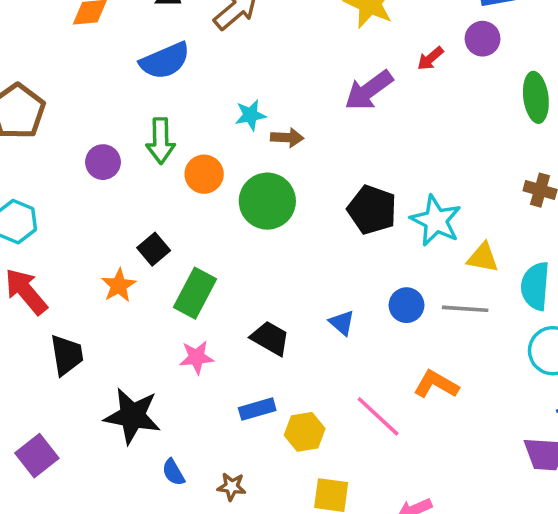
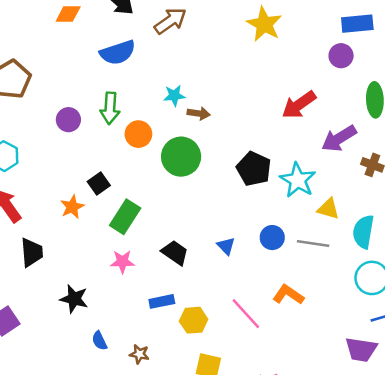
red arrow: (430, 58) -> (299, 105), moved, size x1.8
purple arrow: (369, 90) -> (339, 138), moved
black star: (132, 416) -> (74, 299), size x0.7

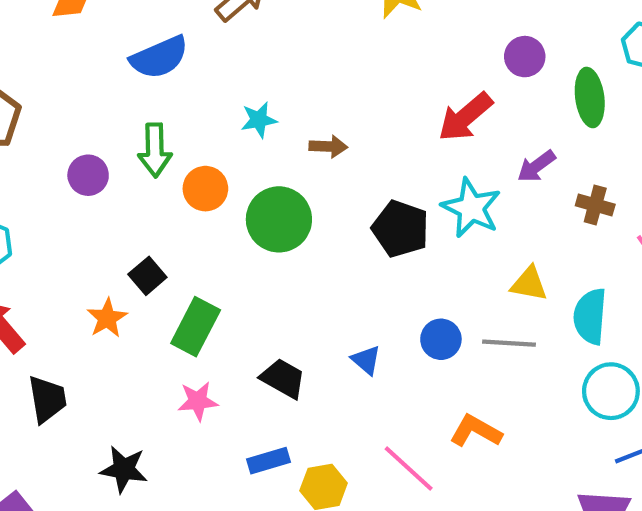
purple circle: (341, 56) -> (525, 57), moved
brown arrow: (199, 113) -> (328, 146), moved
purple arrow: (339, 138) -> (536, 166), size x0.7
cyan star: (298, 180) -> (471, 208), moved

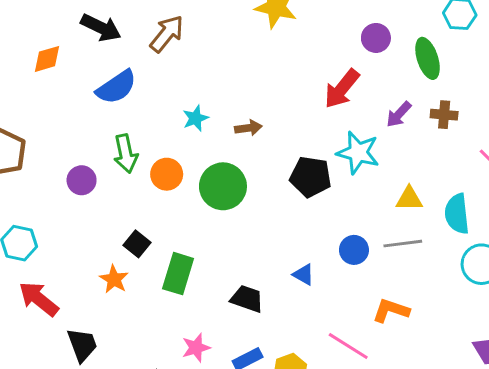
brown cross: (595, 205) -> (444, 115), moved
pink star: (198, 401) -> (196, 348), moved

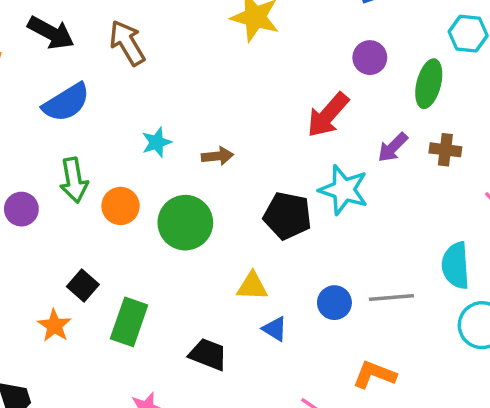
brown arrow: (167, 34) -> (127, 43), turned -72
green ellipse: (428, 58) -> (429, 84), turned 30
yellow triangle: (409, 199) -> (252, 286), moved

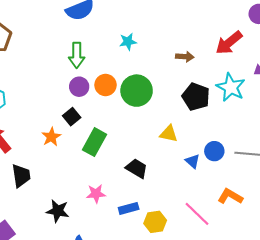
brown arrow: (217, 156) -> (185, 57), moved
orange circle: (120, 206) -> (106, 85), moved
purple circle: (21, 209) -> (79, 87), moved
blue triangle: (275, 329) -> (193, 161), moved

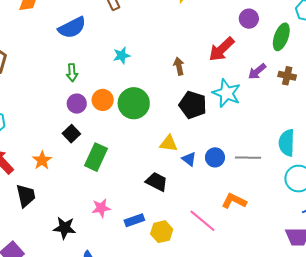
green arrow: (77, 55) -> (72, 73), size x0.7
brown arrow: (185, 57) -> (179, 66), turned -102
orange star: (51, 137) -> (42, 160), moved
blue triangle: (193, 161) -> (189, 159), moved
black trapezoid: (137, 168) -> (157, 182), moved

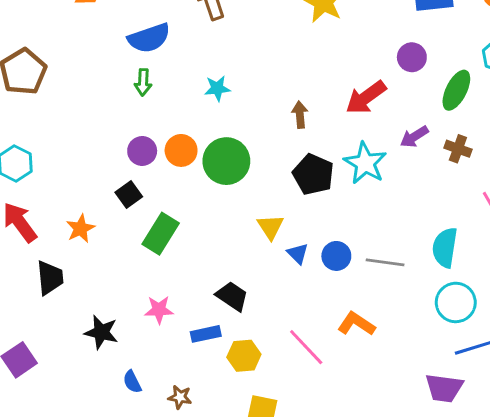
green arrow: (72, 73) -> (143, 82), moved
yellow triangle: (169, 143) -> (271, 227), turned 42
black trapezoid: (157, 182) -> (232, 296), moved

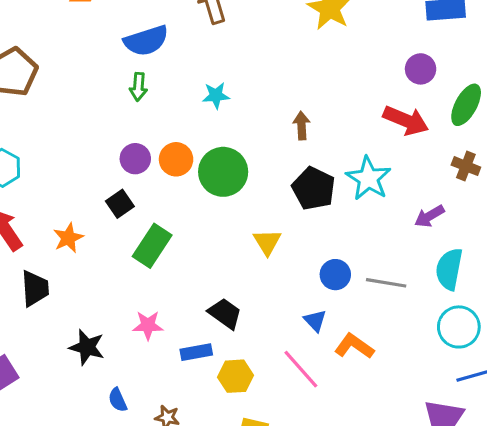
red arrow: (366, 97) -> (406, 120), moved, turned -123
purple arrow: (414, 137) -> (429, 216), moved
blue triangle: (298, 254) -> (315, 321), moved

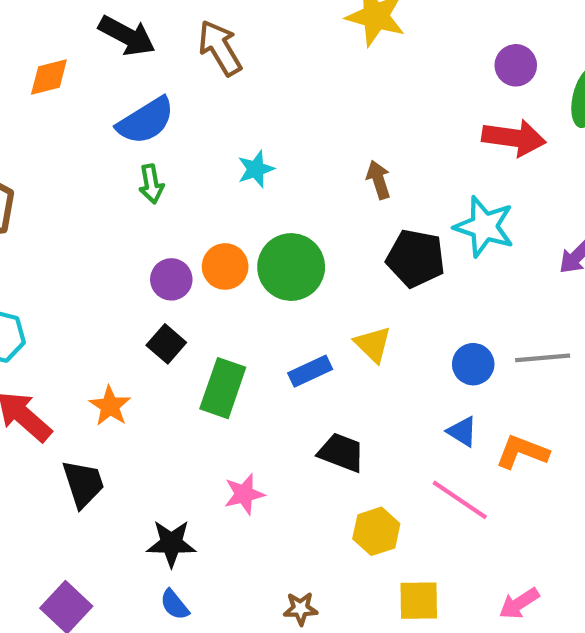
blue rectangle: (196, 352) -> (310, 371), moved
blue semicircle: (118, 400) -> (174, 605), moved

